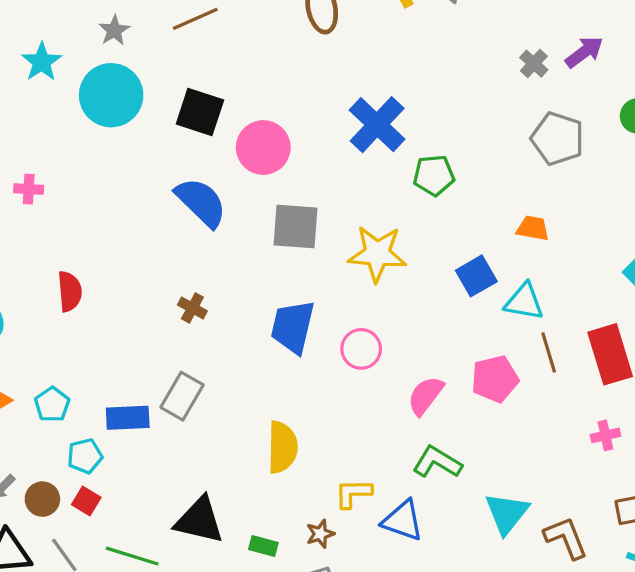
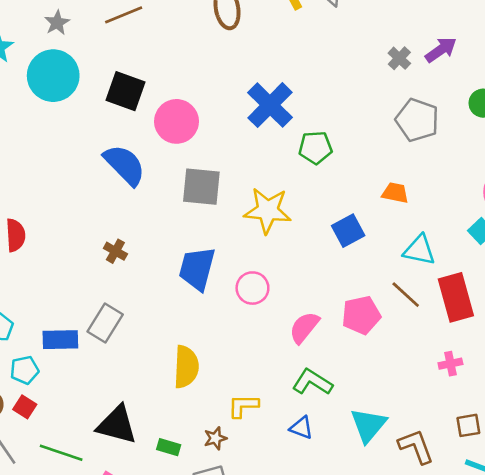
cyan triangle: (524, 302) -> (419, 250), moved
brown line: (549, 352) -> (406, 295), turned -32
blue triangle: (403, 521) -> (301, 428), moved, size x0.7

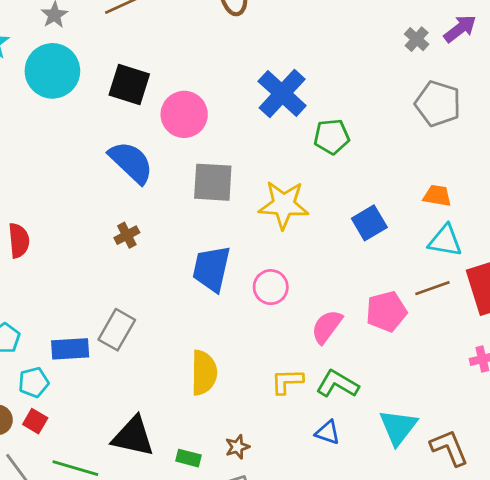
orange trapezoid: (395, 193) -> (437, 196), moved
brown cross: (115, 251) -> (127, 235), moved, turned 35
brown line: (406, 295) -> (432, 288), turned -60
yellow L-shape: (243, 406) -> (287, 381), moved

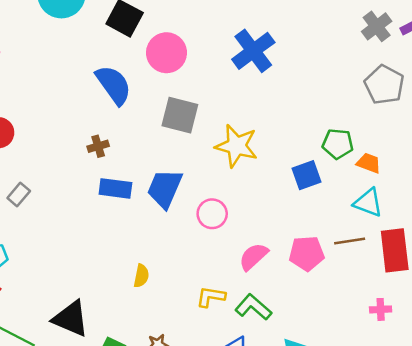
gray cross: (417, 39) -> (377, 26), size x1.4
green pentagon: (332, 137) -> (338, 144), moved
gray rectangle: (117, 330) -> (19, 194), moved, size x0.7
blue rectangle: (70, 349) -> (115, 188), moved
yellow semicircle: (204, 373) -> (141, 276), size x0.6

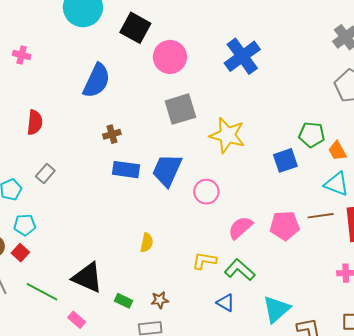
blue semicircle: (114, 85) -> (97, 81), moved, turned 60
gray square: (180, 115) -> (180, 109), turned -32
orange trapezoid: (369, 163) -> (337, 151), turned -140

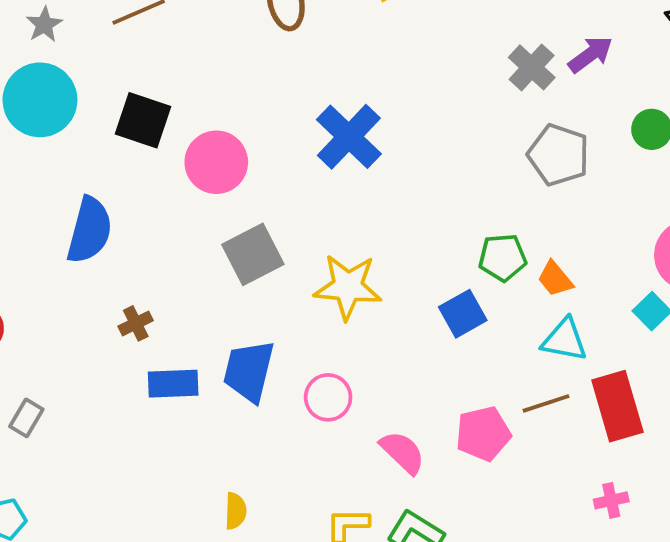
pink semicircle: (240, 228) -> (402, 452), turned 96

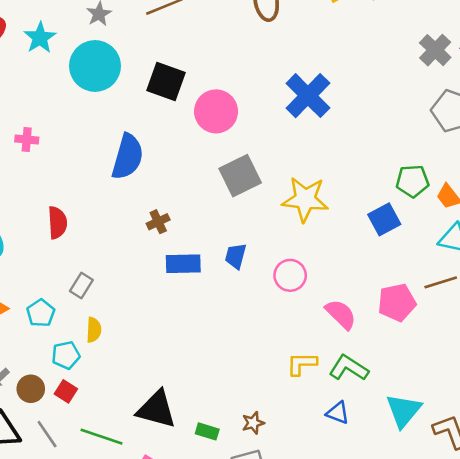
blue trapezoid: (249, 371) -> (236, 256), size x0.6
yellow semicircle: (236, 511) -> (94, 330), moved

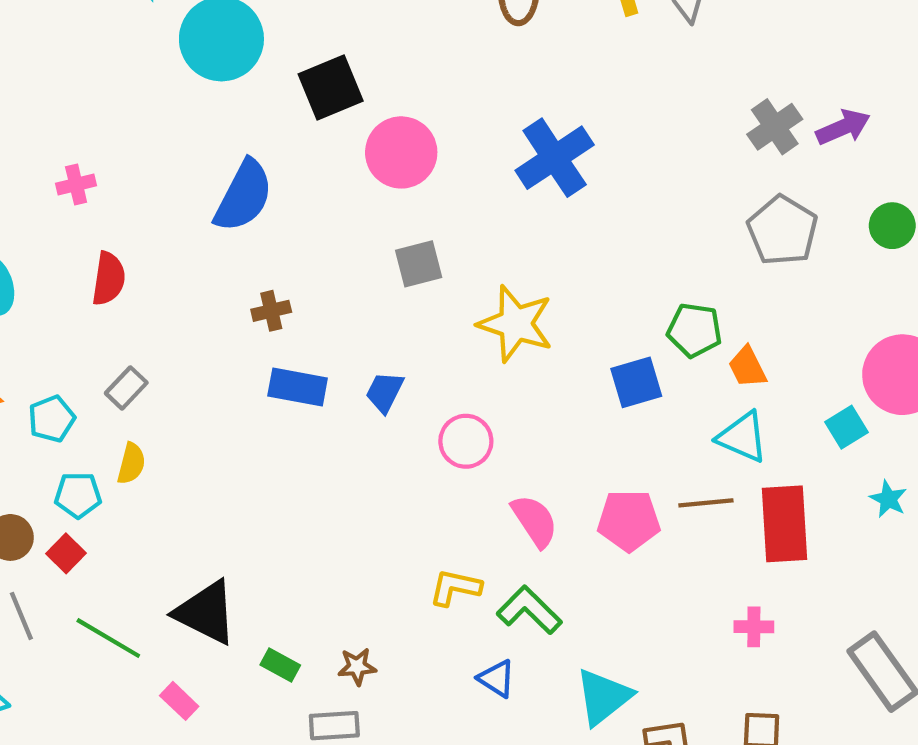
black square: (166, 81) -> (331, 88), turned 36
pink cross: (27, 140) -> (76, 185), moved, turned -30
gray square: (240, 176) -> (419, 264), size x0.7

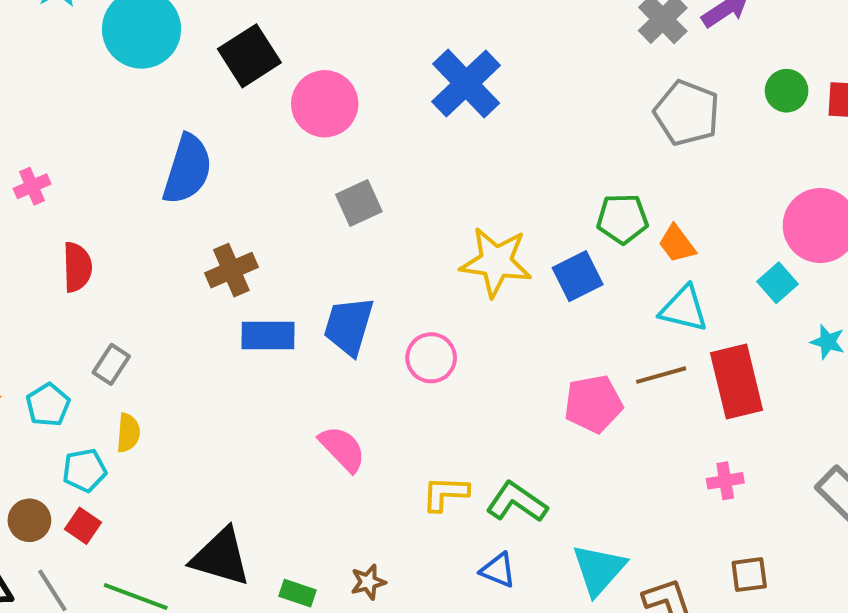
brown cross: (271, 311) -> (231, 270), size x1.4
yellow star: (516, 324) -> (496, 262), moved
blue trapezoid: (385, 392) -> (349, 326), size x1.5
pink semicircle: (535, 521) -> (342, 449), moved

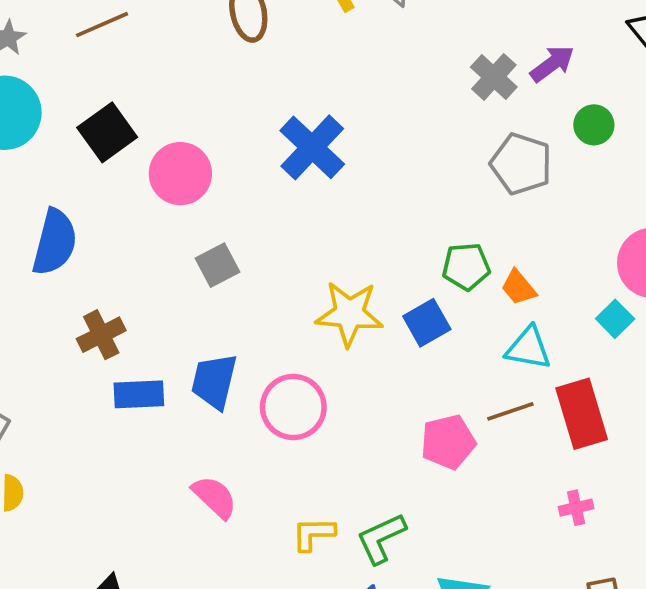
green circle: (787, 91) -> (594, 125), moved
pink circle: (431, 358) -> (293, 407), size x1.4
green L-shape: (517, 502) -> (381, 538), turned -56

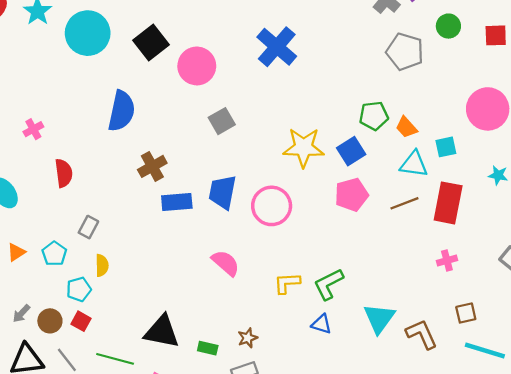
cyan square: (615, 319) -> (446, 147), moved, turned 35
red rectangle: (582, 414) -> (448, 203), turned 30
pink pentagon: (448, 442) -> (352, 195), moved

